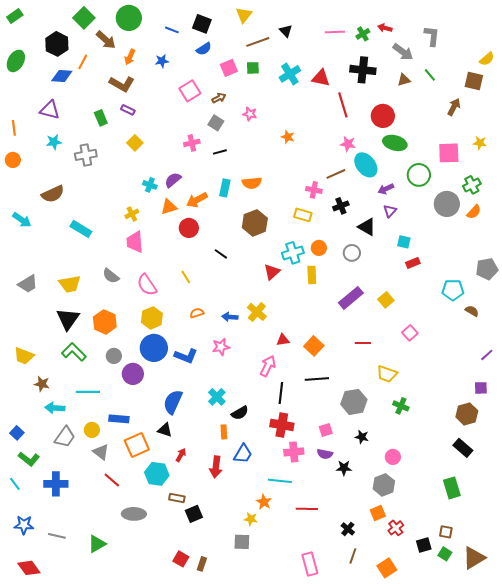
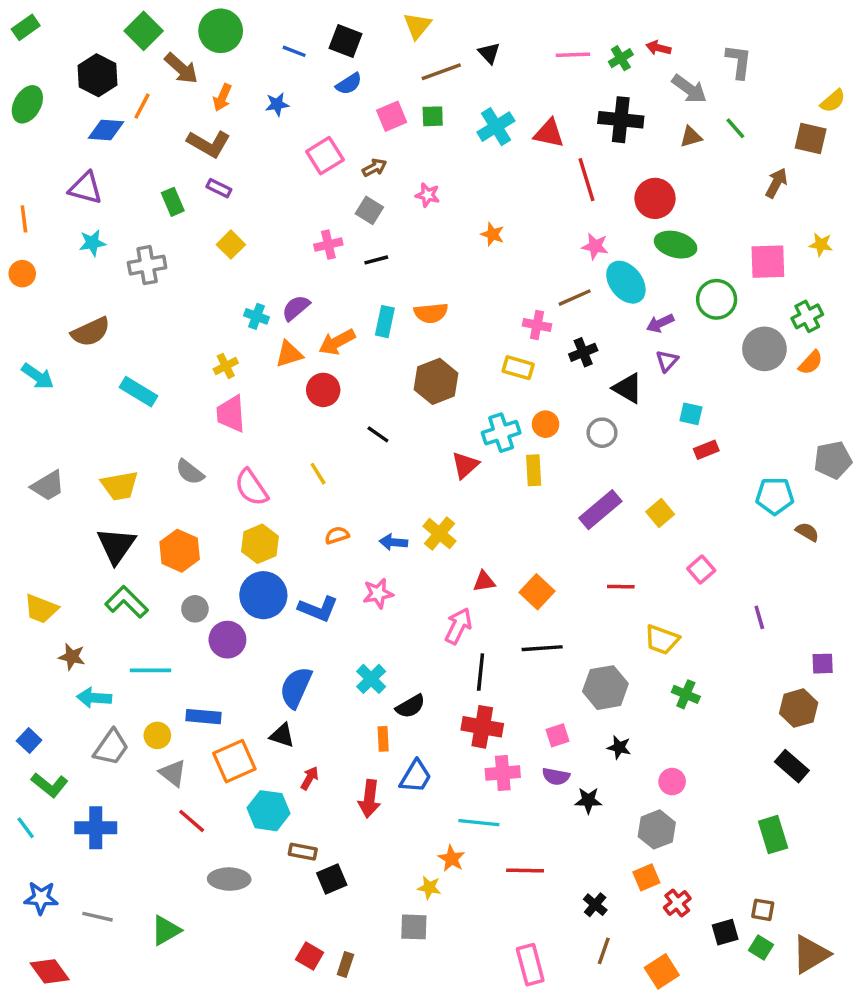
purple line: (487, 355) -> (759, 617), moved, turned -64

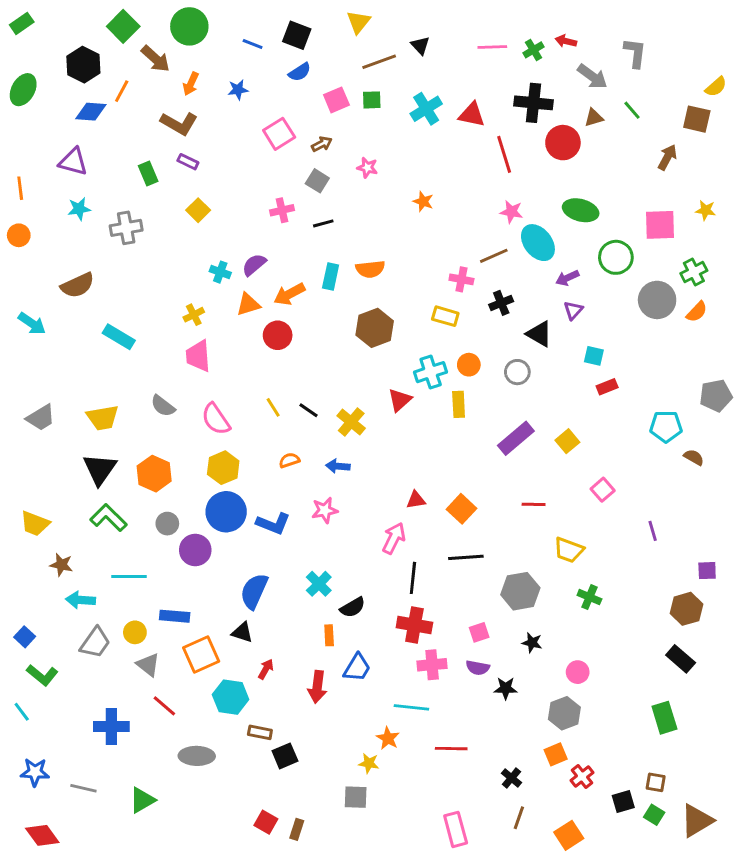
red circle: (655, 198) -> (563, 143), moved
black line: (378, 434) -> (308, 410), moved
yellow cross: (440, 534) -> (351, 422), moved
blue cross: (96, 828) -> (111, 726), moved

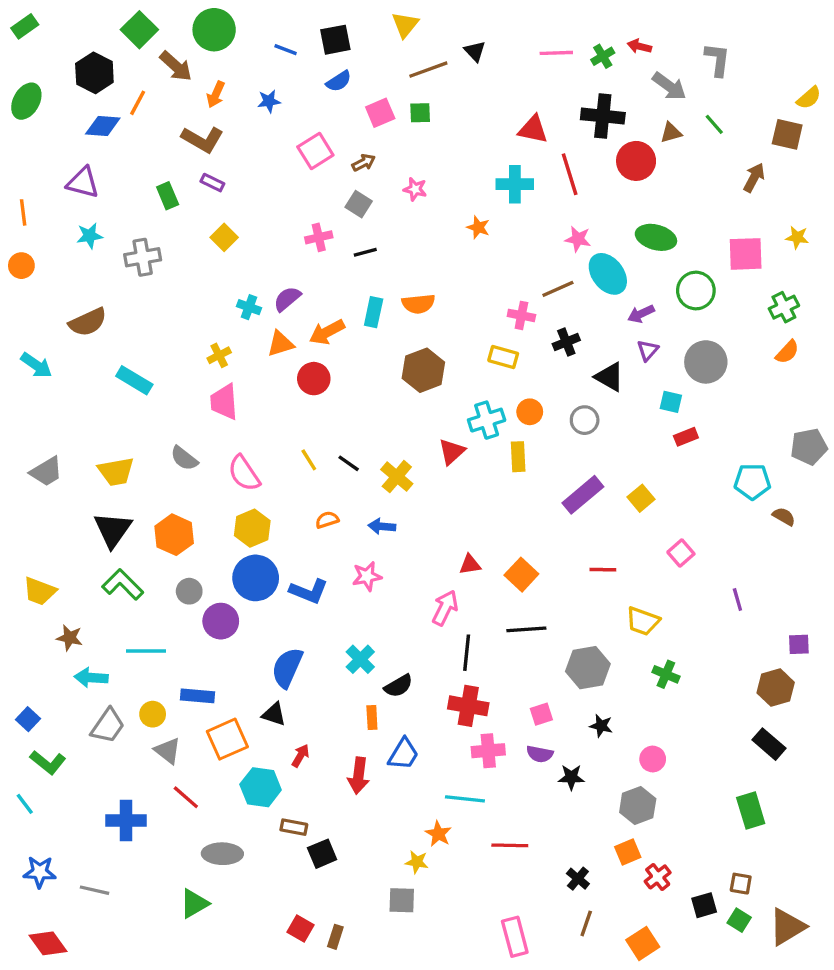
black square: (297, 35) -> (335, 40), turned -32
cyan cross: (426, 109) -> (515, 184), moved, turned 32
gray circle: (657, 300) -> (706, 362), moved
green triangle: (142, 800) -> (194, 904), moved

